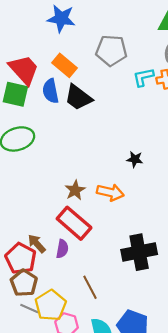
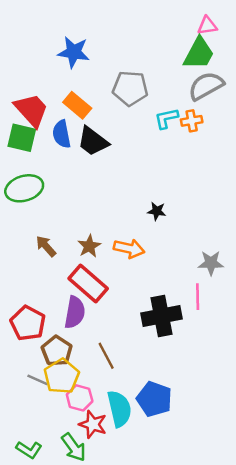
brown arrow: (37, 244) -> (46, 246), moved
purple semicircle: (62, 249) -> (75, 312), size x1.5
brown pentagon: (24, 283) -> (57, 351), moved

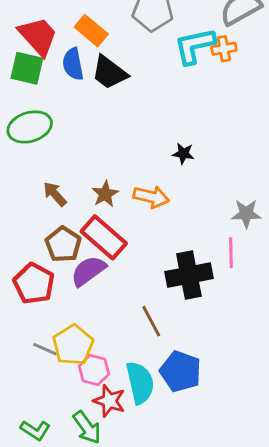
cyan L-shape: (166, 118) -> (195, 46), size x1.5
purple semicircle: (75, 312) -> (88, 271), turned -136
brown pentagon: (57, 351) -> (63, 244), moved
brown line: (106, 356) -> (151, 321), moved

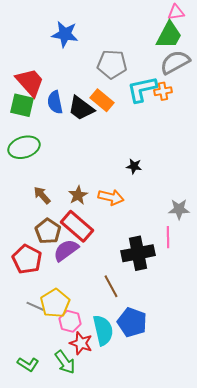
orange rectangle: (91, 31) -> (102, 100), moved

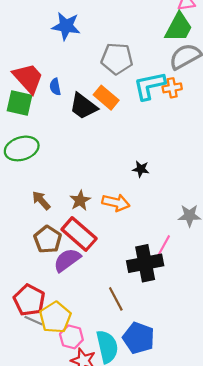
blue semicircle: (55, 102) -> (55, 87), moved, size x0.7
pink line: (168, 237) -> (163, 246), moved, turned 30
red pentagon: (27, 259) -> (29, 300), moved

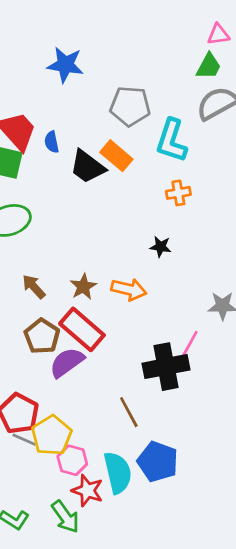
green trapezoid: (179, 27) -> (209, 66), size x0.7
cyan L-shape: (149, 86) -> (172, 141), turned -60
orange cross: (172, 88) -> (178, 193), moved

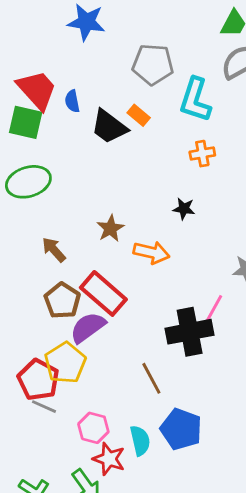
orange rectangle: (116, 156) -> (139, 115), size x0.7
brown star: (83, 287) -> (110, 228), moved
yellow pentagon: (52, 435) -> (65, 363), moved
cyan semicircle: (118, 473) -> (140, 441), size x0.7

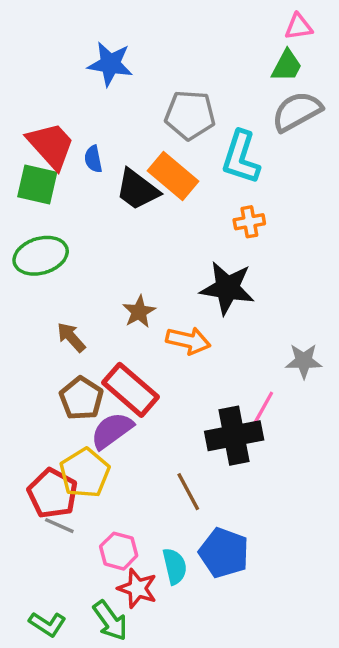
orange rectangle: (139, 115) -> (173, 176), size x1.8
black star: (184, 209) -> (227, 288), size x2.0

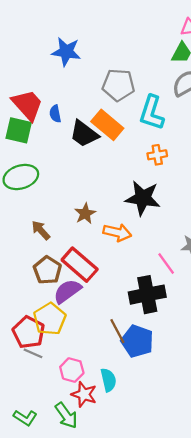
pink line: (263, 408) -> (166, 264), moved, turned -65
blue pentagon: (224, 553) -> (137, 341), moved

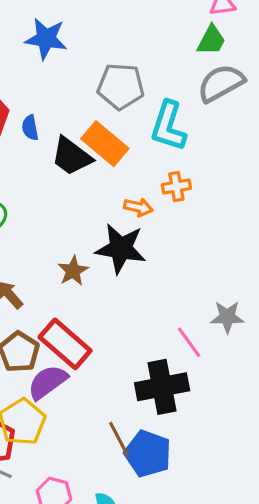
black star: (143, 198) -> (121, 249), moved
orange arrow: (117, 232) -> (138, 207), moved, size x0.7

